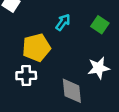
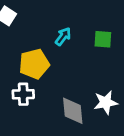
green square: (100, 25) -> (103, 39), turned -30
white star: (99, 68) -> (106, 102), moved

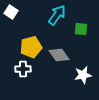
cyan arrow: (63, 37) -> (57, 15), moved, size x1.5
gray diamond: (73, 111) -> (59, 55), moved, turned -30

